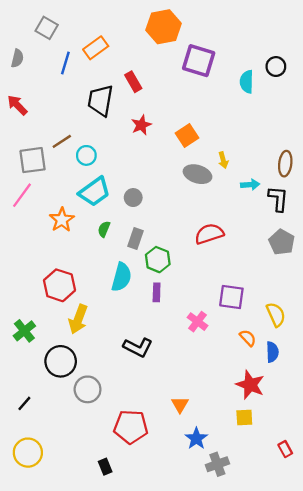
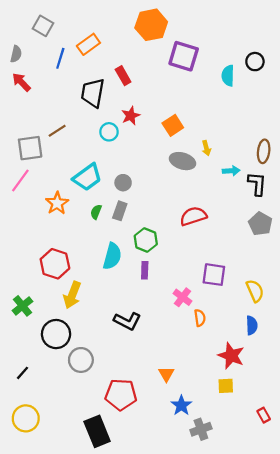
red arrow: (17, 105) -> (21, 82), moved
cyan circle: (86, 155) -> (109, 132), moved
gray rectangle: (135, 238) -> (120, 211), moved
orange semicircle: (248, 338) -> (200, 318), moved, turned 35
black rectangle: (105, 467) -> (97, 431), size x2.0

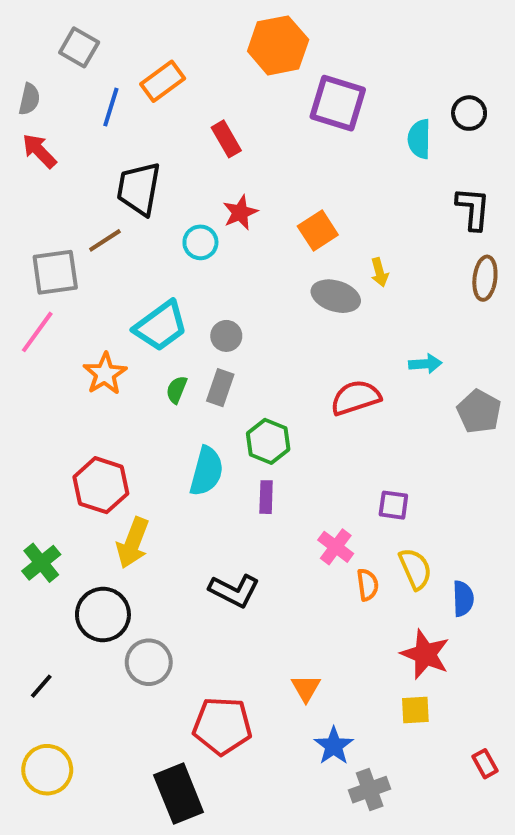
black trapezoid: (93, 93) -> (139, 189), moved
cyan arrow: (231, 171) -> (425, 364), moved
black L-shape: (257, 184) -> (473, 209), moved
purple square: (214, 275) -> (393, 505), size x0.7
yellow semicircle: (255, 291) -> (415, 569), moved

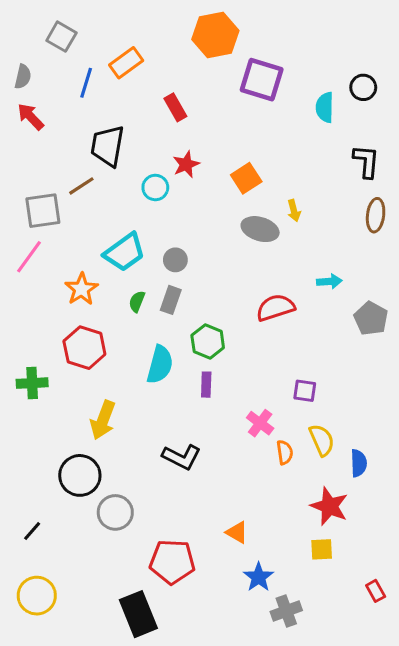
red hexagon: (101, 485) -> (84, 348), moved
green cross: (41, 563) -> (32, 383), moved, turned 36
orange triangle: (306, 688) -> (237, 532), turned -30

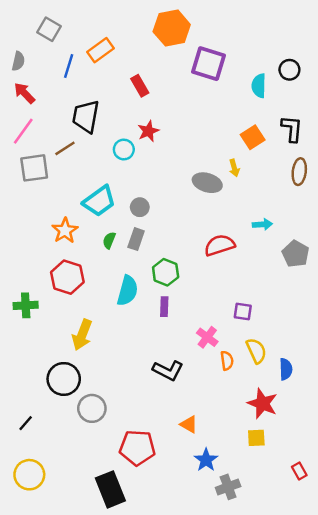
orange square: (246, 178) -> (253, 137), moved
pink line: (29, 257) -> (23, 131), moved
black L-shape: (182, 457) -> (168, 370), moved

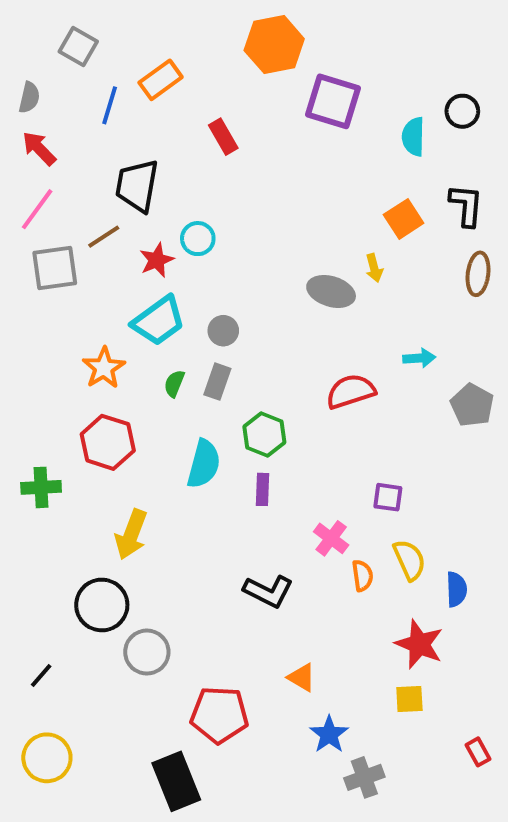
red star: (148, 131) -> (157, 260), moved

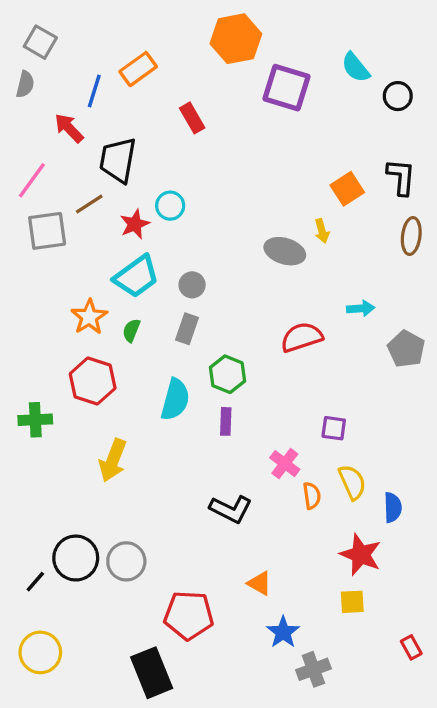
gray square: (78, 47) -> (40, 42), moved
cyan semicircle: (413, 137) -> (356, 67), moved, turned -40
red arrow: (39, 148) -> (69, 128), moved
green semicircle: (174, 384) -> (131, 330), moved
black circle: (102, 605) -> (76, 558), moved

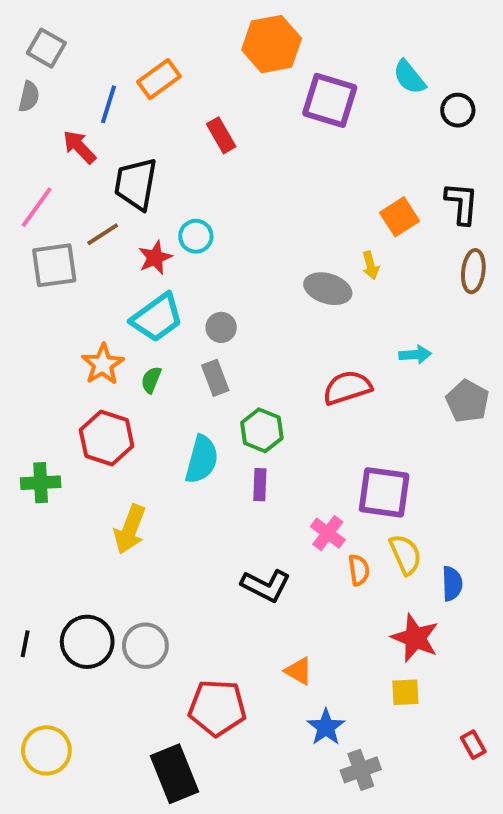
gray rectangle: (187, 329) -> (215, 378), turned -40
purple square: (334, 428) -> (384, 492), size x1.8
black line: (35, 582) -> (25, 644), moved, turned -30

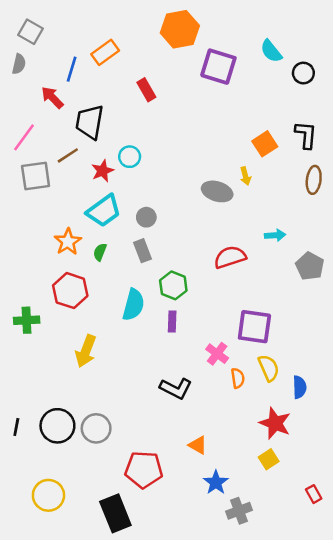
yellow square: (405, 692) -> (269, 459), turned -30
yellow circle: (46, 750) -> (48, 495), moved

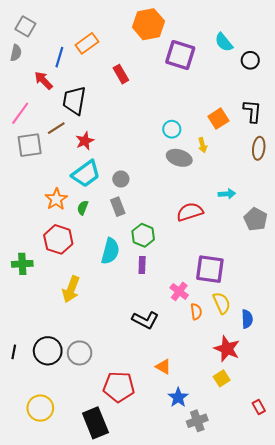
cyan circle: (130, 157) -> (172, 129), moved

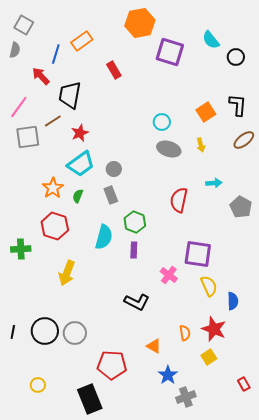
yellow arrow: (203, 145) -> (201, 145), moved
brown ellipse: (259, 148) -> (244, 140), turned 45
red semicircle: (190, 212) -> (179, 200), turned -60
orange semicircle: (196, 312) -> (185, 333), moved
yellow circle: (40, 408) -> (38, 385), size x0.6

